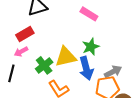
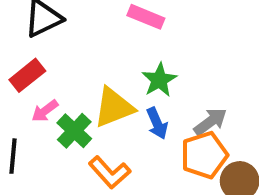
pink arrow: (21, 52) -> (45, 111), moved
blue arrow: (86, 68) -> (157, 123), size x0.7

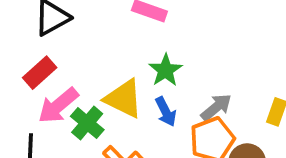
yellow triangle: (114, 107) -> (124, 99), turned 51
pink arrow: (45, 111) -> (58, 106), size x1.6

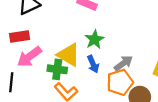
red rectangle: (40, 73) -> (20, 36), turned 30
green cross: (87, 123) -> (57, 69), moved, turned -36

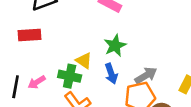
yellow triangle: (69, 55) -> (84, 61), size x0.6
pink arrow: (29, 57) -> (37, 82), moved, size x0.6

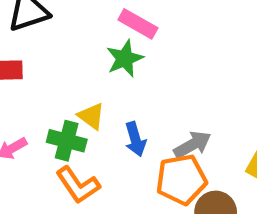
green star: (115, 45) -> (125, 59), moved

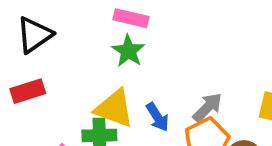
yellow triangle: (91, 116) -> (114, 108), size x1.6

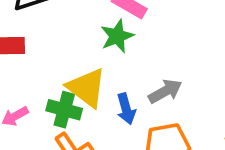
gray arrow: (207, 107) -> (165, 91), moved

